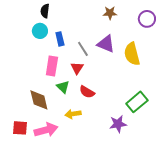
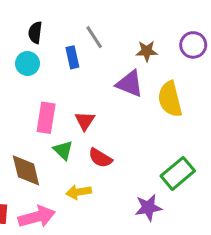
brown star: (110, 13) -> (147, 51), moved
blue rectangle: (60, 39) -> (72, 57), moved
gray line: (83, 49) -> (94, 37), moved

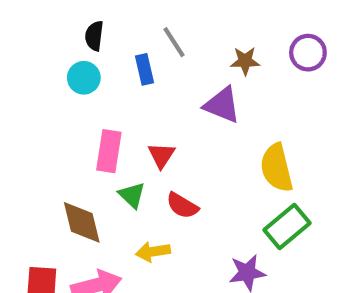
yellow semicircle: (170, 99) -> (277, 168), moved

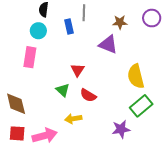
gray line: (174, 42) -> (84, 13), turned 35
pink rectangle: (109, 151) -> (30, 57), moved
brown diamond: (82, 222) -> (16, 104), moved

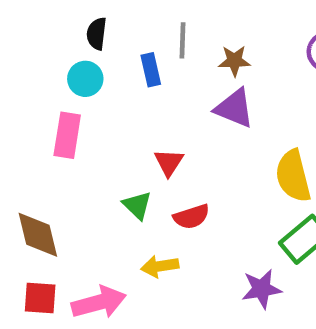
brown star: (120, 22) -> (234, 61), moved
red semicircle: (88, 95) -> (191, 217), turned -49

